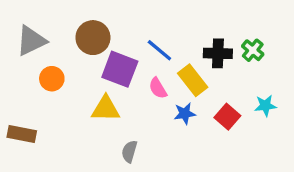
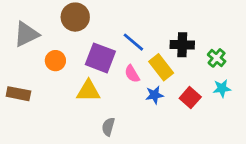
brown circle: (93, 38) -> (75, 17), moved
green cross: (253, 50) -> (217, 58), moved
orange circle: (52, 79) -> (55, 61), moved
brown rectangle: (22, 134) -> (18, 94), moved

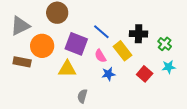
orange circle: (55, 61) -> (42, 46), size x1.5
brown rectangle: (18, 94) -> (22, 62), moved
blue star: (154, 95) -> (108, 74), moved

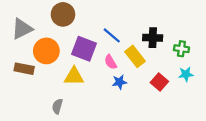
green cross: (165, 44) -> (181, 49), turned -32
gray semicircle: (82, 96) -> (57, 106), moved

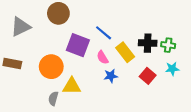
black cross: (153, 38) -> (148, 43), moved
orange circle: (46, 51) -> (51, 67), moved
brown rectangle: (24, 69) -> (12, 64), moved
yellow triangle: (74, 76) -> (72, 86), moved

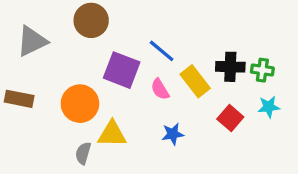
blue star: (111, 76) -> (173, 134), moved

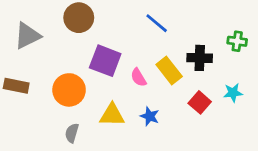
blue line: (162, 51) -> (157, 23), moved
green cross: (262, 70) -> (237, 41), moved
yellow triangle: (112, 134) -> (112, 115), moved
blue star: (173, 134) -> (150, 116), turned 30

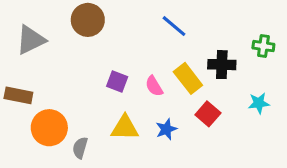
purple square: (105, 61) -> (117, 82), moved, size x0.6
orange circle: (69, 90) -> (49, 128), moved
red square: (200, 102) -> (208, 114), moved
blue star: (150, 116) -> (166, 129), turned 30

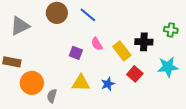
blue line: (174, 26) -> (88, 15), moved
pink semicircle: (154, 86) -> (97, 44), moved
cyan star: (259, 103) -> (168, 67), size x1.5

